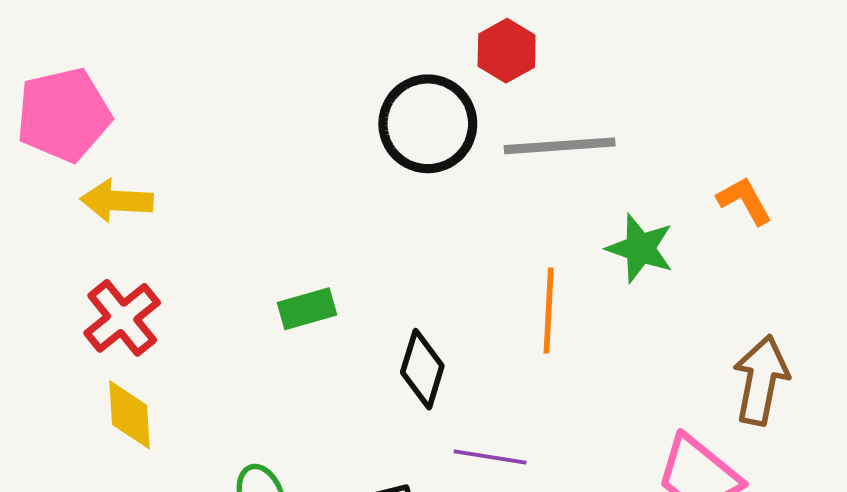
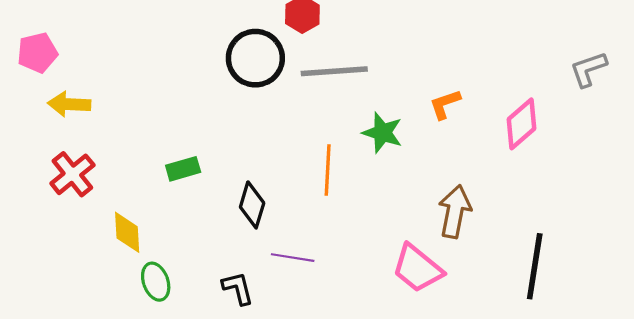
pink pentagon: (64, 115) -> (37, 53), size x0.7
orange L-shape: (744, 201) -> (445, 104), turned -80
yellow diamond: (129, 415) -> (127, 232), moved

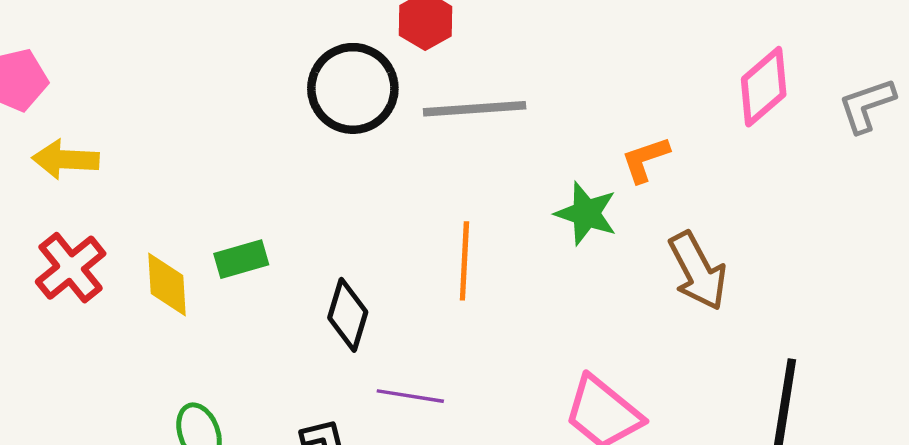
pink diamond: (522, 124) -> (764, 87), moved
green star: (382, 133) -> (586, 214), moved
brown arrow: (455, 212) -> (698, 271), moved, turned 141
yellow diamond: (127, 232) -> (167, 285), moved

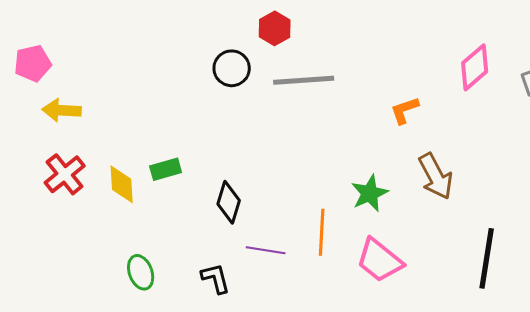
black circle: (353, 88) -> (232, 68), size x0.7
green star: (586, 214) -> (370, 193), moved, turned 30
orange line: (464, 261) -> (322, 232), moved

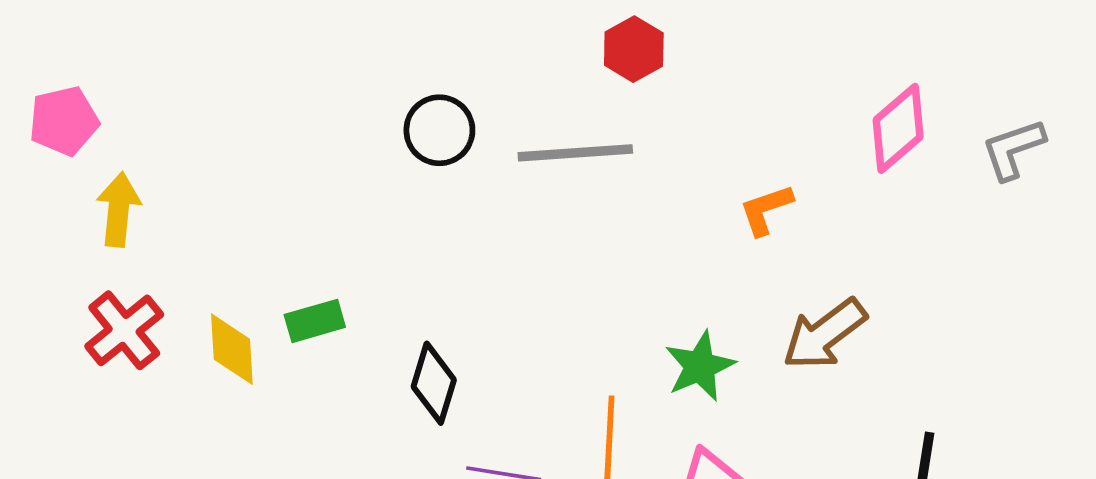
red hexagon: (275, 28) -> (634, 49), moved
yellow arrow: (62, 110) -> (119, 210), turned 93
brown arrow: (436, 176) -> (824, 334), turned 81

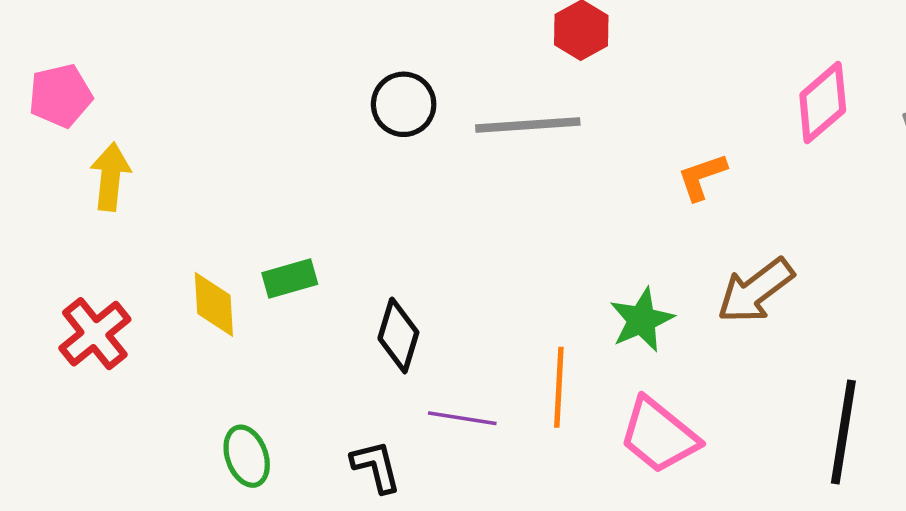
red cross: (124, 330) -> (95, 334), moved

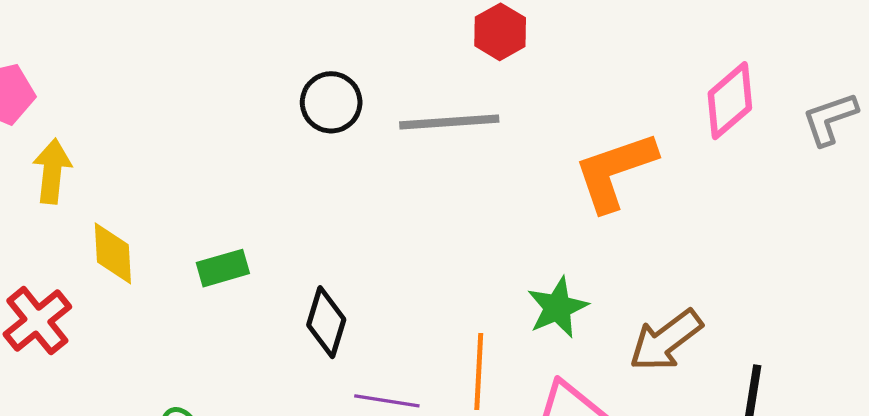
orange L-shape: (702, 177) -> (615, 171), size x1.8
brown arrow: (755, 291) -> (666, 340), moved
yellow diamond: (214, 304) -> (113, 253), moved

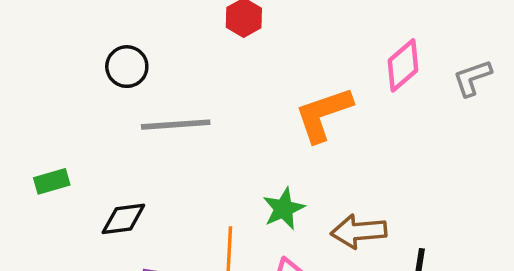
gray line: (449, 122) -> (176, 125), moved
black diamond: (326, 322) -> (123, 219), turned 66
brown arrow: (666, 340) -> (359, 231), turned 32

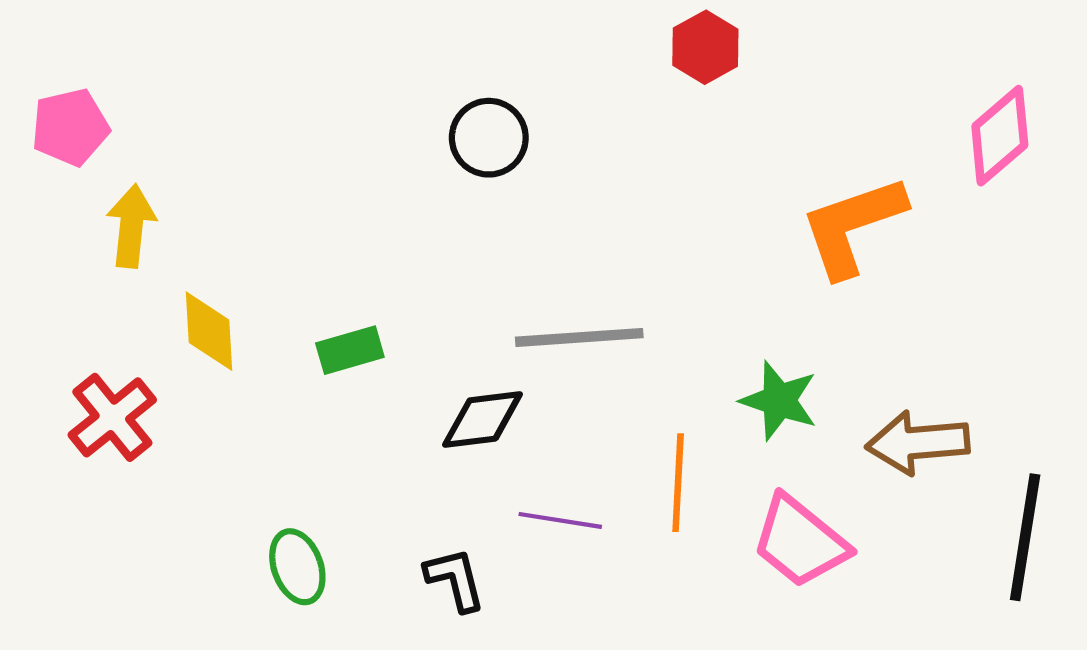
gray line: (176, 125) -> (579, 337), moved
green star: (284, 209) -> (779, 401), turned -30

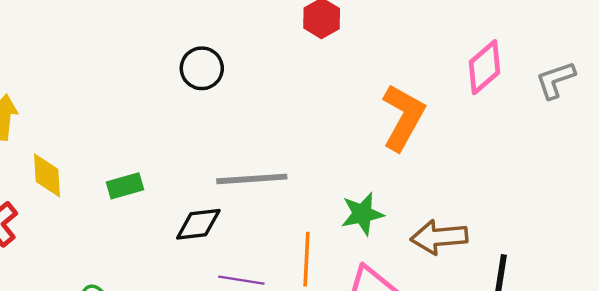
orange L-shape: (853, 226) -> (403, 117), turned 138
green star: (779, 401) -> (362, 214), turned -30

